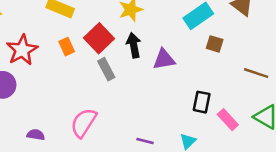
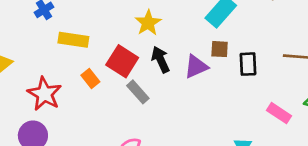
brown square: (215, 44) -> (220, 49), moved
black rectangle: (202, 102) -> (248, 64), moved

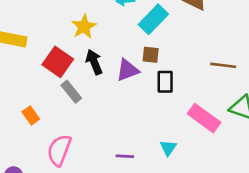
black rectangle: (248, 64) -> (165, 82), moved
orange rectangle: (90, 79) -> (31, 115), moved
pink rectangle: (279, 113) -> (204, 118), size x1.4

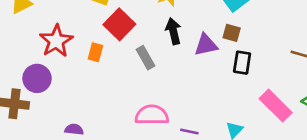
red square: (58, 62) -> (119, 24), moved
orange rectangle: (31, 115) -> (95, 52), moved, turned 42
pink semicircle: (59, 150) -> (152, 115), moved, turned 60

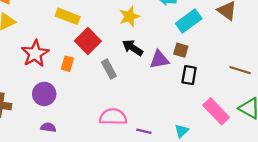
black arrow: (173, 31) -> (133, 48), turned -45
purple circle: (37, 78) -> (44, 94), moved

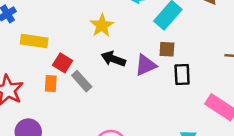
red square: (88, 41) -> (63, 63), size x0.7
orange rectangle: (67, 64) -> (51, 83), moved
gray rectangle: (109, 69) -> (82, 81), moved

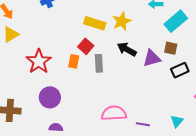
yellow rectangle: (34, 41) -> (95, 23), moved
black rectangle: (182, 74) -> (180, 70), turned 60
gray rectangle: (82, 81) -> (99, 63), turned 30

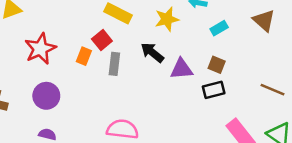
yellow star: (122, 21) -> (167, 19), moved
cyan rectangle: (176, 21) -> (219, 28), size x0.6
brown square: (171, 48) -> (217, 65), moved

